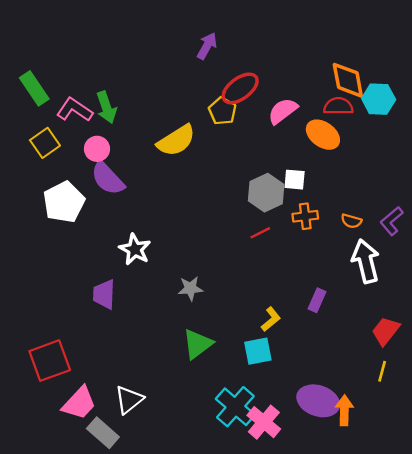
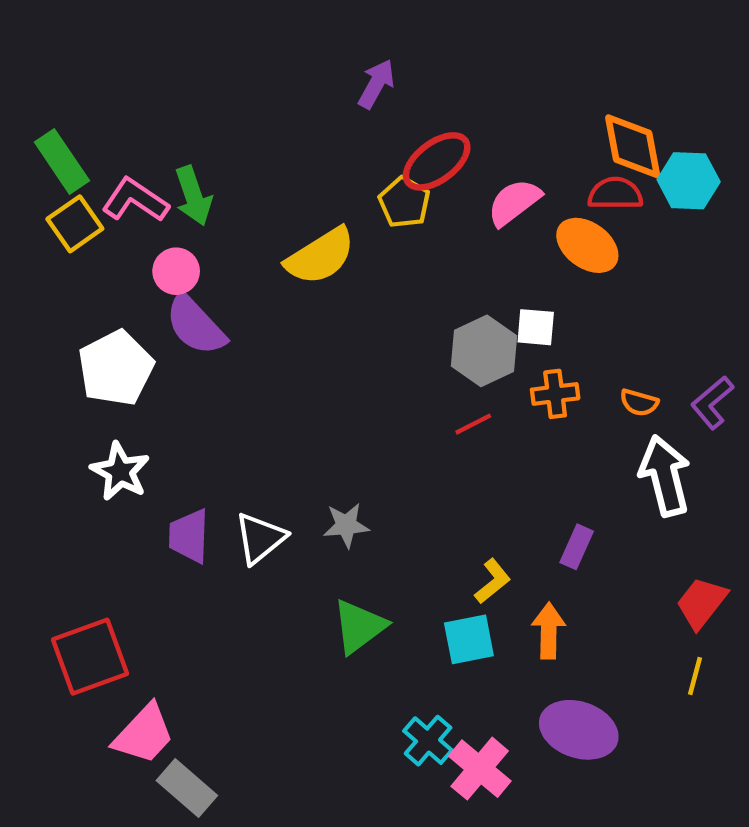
yellow square: (45, 143) -> (75, 224), moved
white star: (135, 249) -> (120, 471), moved
white triangle: (129, 400) -> (260, 538), moved
cyan cross: (235, 407) -> (428, 741), size x0.7
orange arrow: (344, 410) -> (549, 631), moved

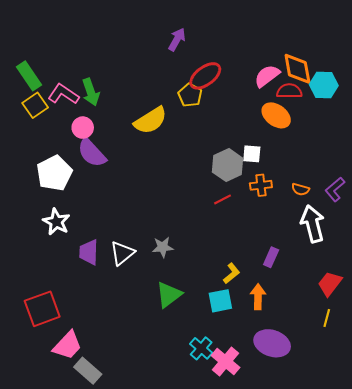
pink semicircle: (514, 202) -> (267, 76), moved

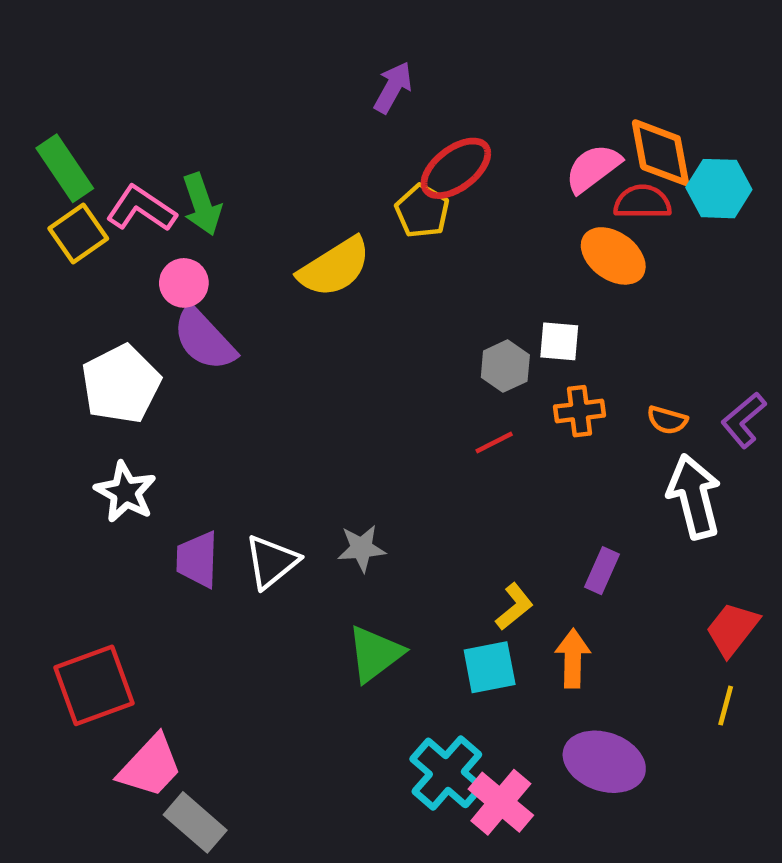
gray hexagon: (228, 165) -> (505, 366), size x0.7
cyan cross: (201, 348) -> (447, 773), size x1.4

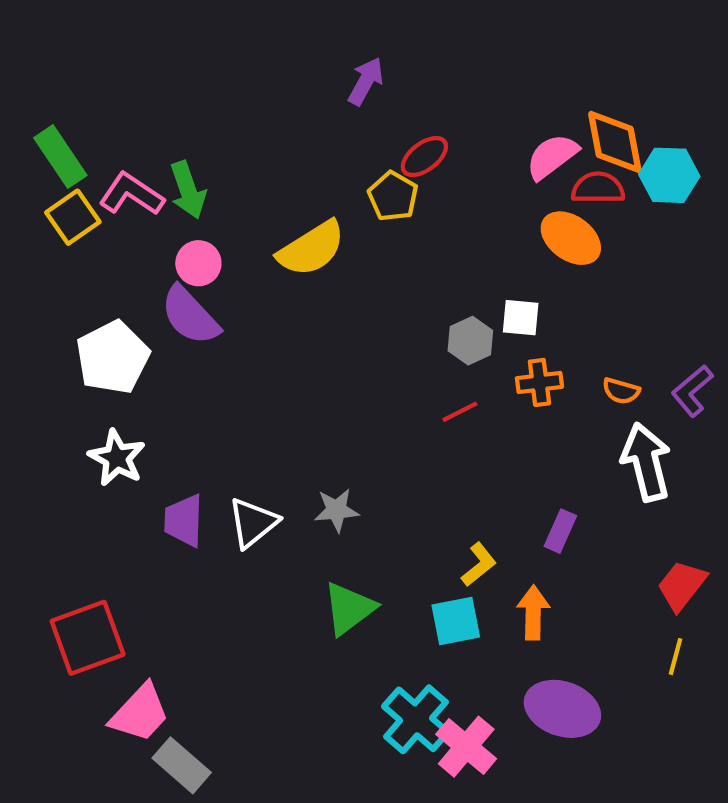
red ellipse: (456, 168) -> (424, 157), size x0.7
pink circle: (184, 283) -> (198, 263), moved

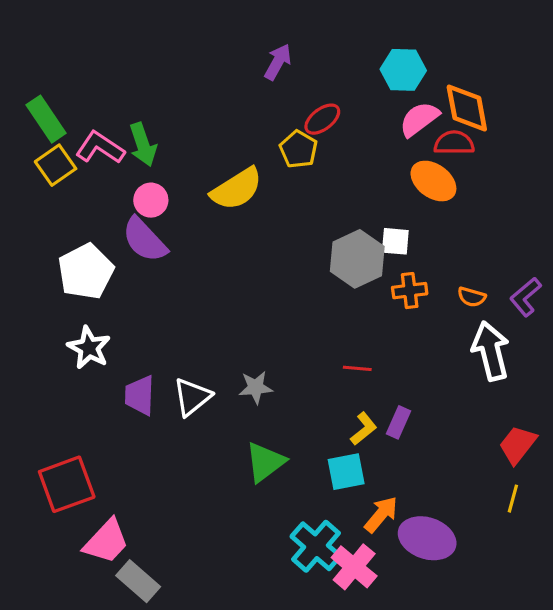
cyan hexagon: (669, 175) -> (403, 70), moved
gray hexagon: (470, 341) -> (357, 259), size x1.6
red line: (460, 412) -> (357, 368), moved, turned 32
purple rectangle: (560, 531) -> (399, 422), moved
orange arrow: (533, 613) -> (381, 514), moved, turned 39

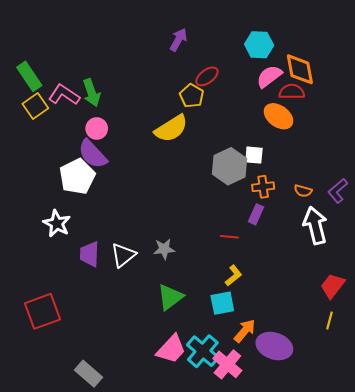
yellow semicircle: (237, 189) -> (171, 129), moved
white pentagon: (86, 272) -> (77, 177), moved
purple rectangle: (399, 422) -> (256, 214), moved
pink trapezoid: (106, 541) -> (171, 349), moved

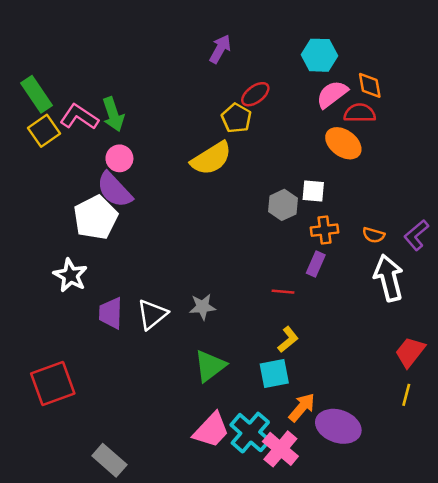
orange diamond: (300, 69) -> (370, 85), size x0.7
gray hexagon: (229, 166) -> (283, 205), size x0.7

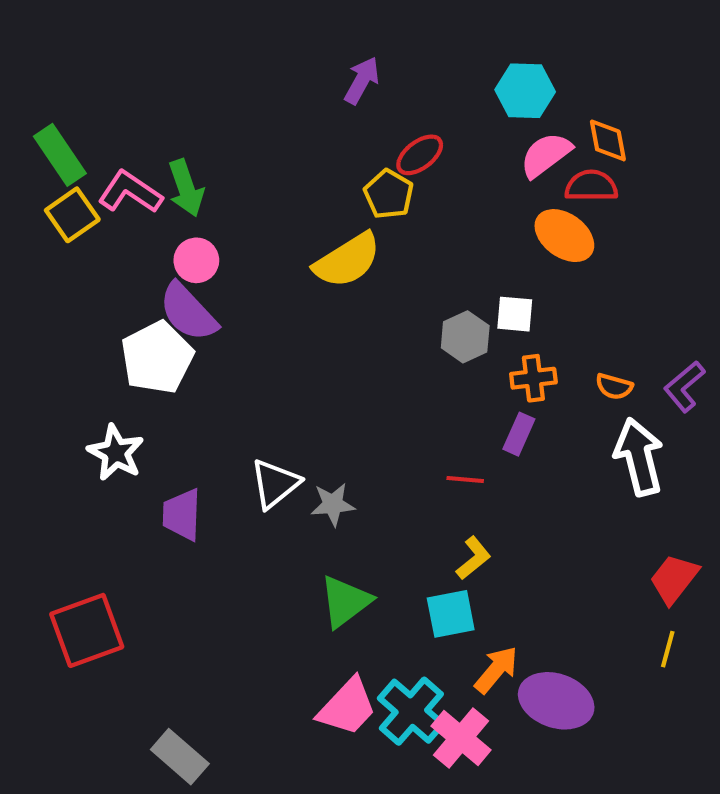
white triangle: (152, 314) -> (275, 484), moved

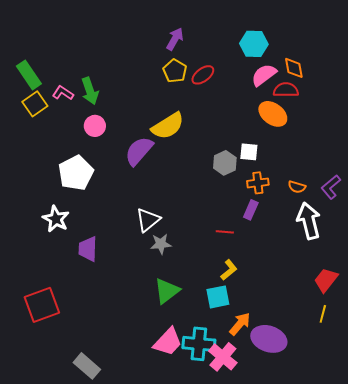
pink L-shape: (130, 192) -> (63, 93), size x0.7
yellow pentagon: (389, 194) -> (175, 71), moved
purple semicircle: (188, 312) -> (139, 151), moved, turned 84
white triangle: (275, 484) -> (148, 220), moved
cyan cross: (411, 711) -> (199, 344), turned -36

